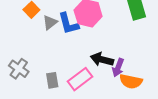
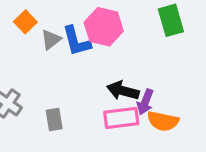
pink rectangle: (80, 79) -> (121, 118), moved, turned 30

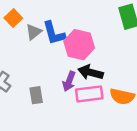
pink hexagon: (104, 27) -> (79, 45), moved
purple arrow: (145, 102) -> (69, 81), moved

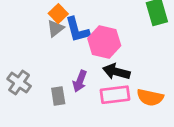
orange square: (13, 18) -> (58, 14), moved
purple arrow: (69, 81) -> (80, 81), moved

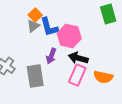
purple arrow: (80, 81) -> (51, 56), moved
pink rectangle: (115, 95) -> (77, 75), turned -60
gray rectangle: (58, 96) -> (35, 76), size x1.6

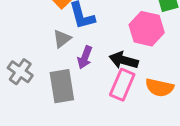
gray triangle: (33, 26) -> (62, 39), moved
pink hexagon: (69, 36) -> (147, 29), moved

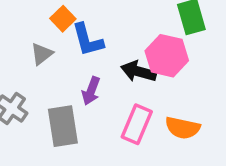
gray triangle: (62, 39) -> (42, 54), moved
black arrow: (124, 60) -> (139, 72), moved

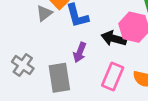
gray triangle: (42, 54) -> (44, 13), moved

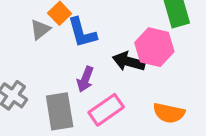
pink rectangle: (113, 76) -> (106, 110), moved, turned 32

